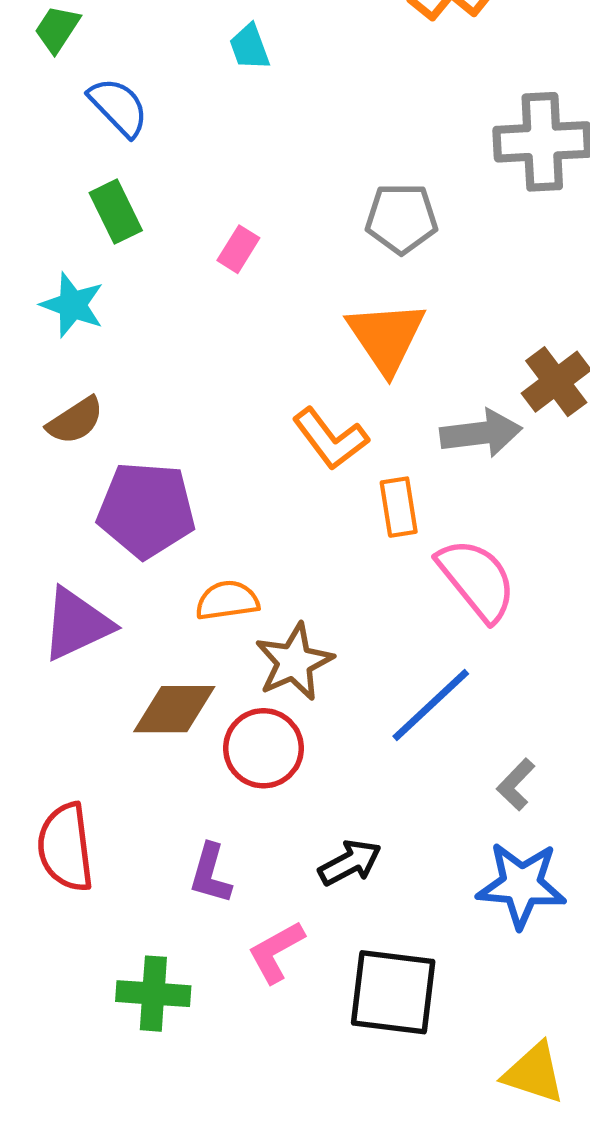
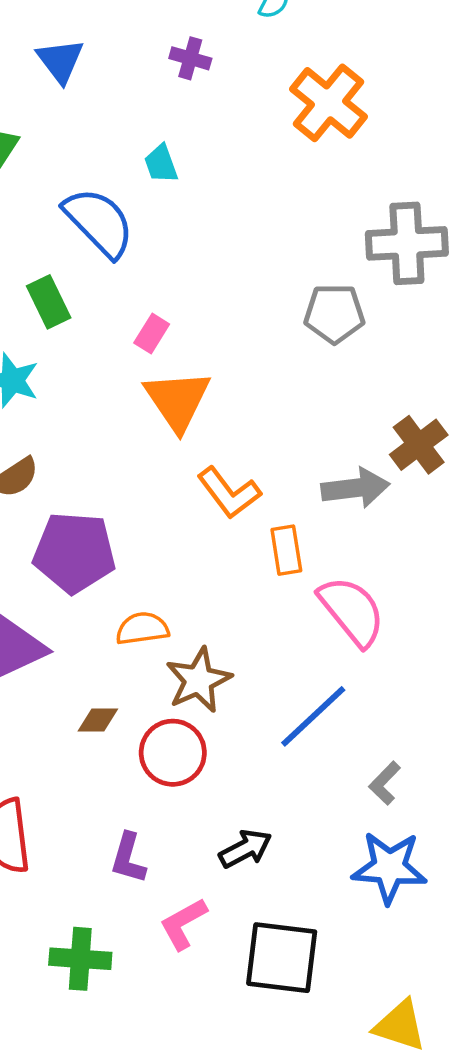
blue semicircle: (118, 107) -> (99, 222), moved, size x1.4
gray pentagon: (401, 218) -> (334, 314), moved
orange triangle: (386, 337) -> (177, 400), moved
brown diamond: (174, 709) -> (98, 720), size x0.6

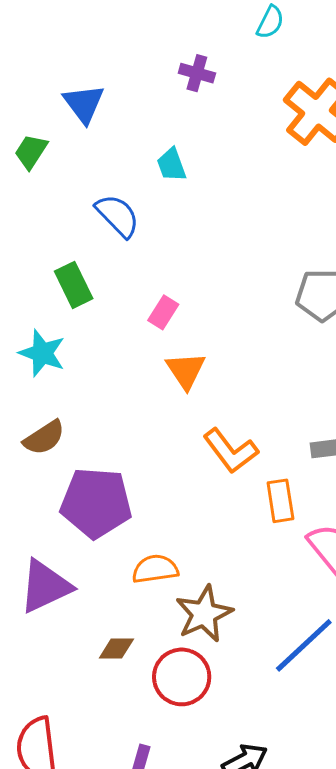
blue triangle: (60, 61) -> (84, 104), moved
blue semicircle: (99, 222) -> (117, 216), size x0.7
orange triangle: (177, 400) -> (186, 370), size x0.7

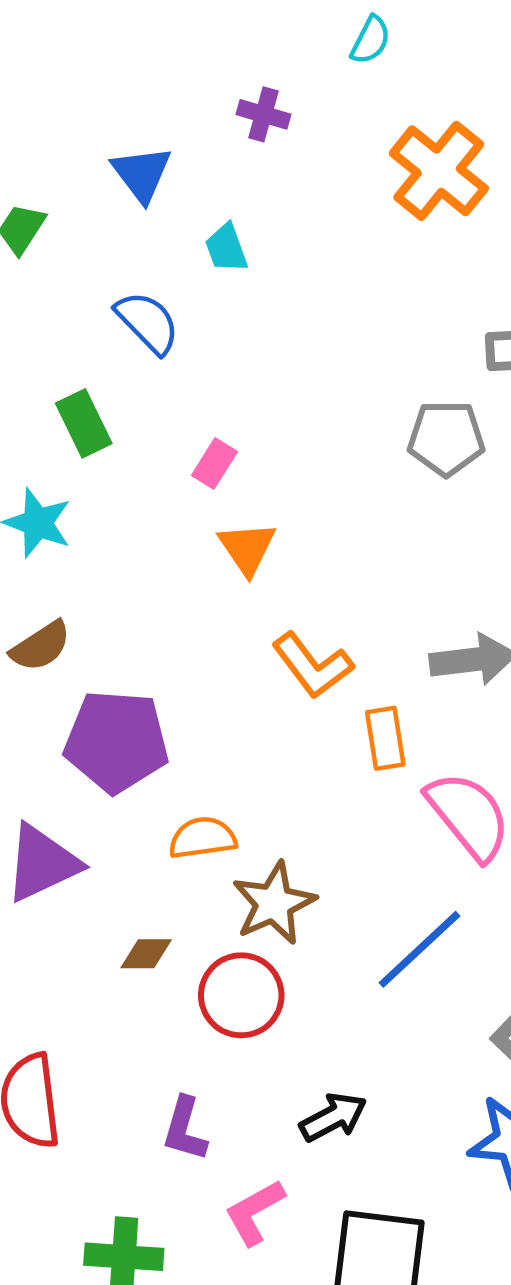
blue triangle: (84, 104) -> (142, 174), moved

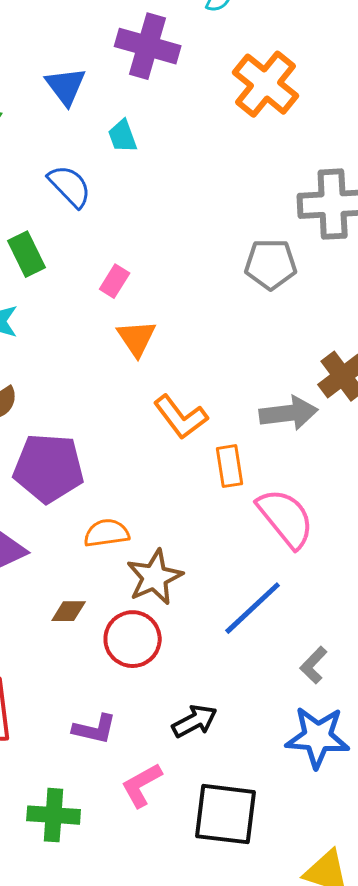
purple cross: (263, 114) -> (148, 46), size x1.8
purple L-shape: (185, 1129) -> (95, 729), turned -93

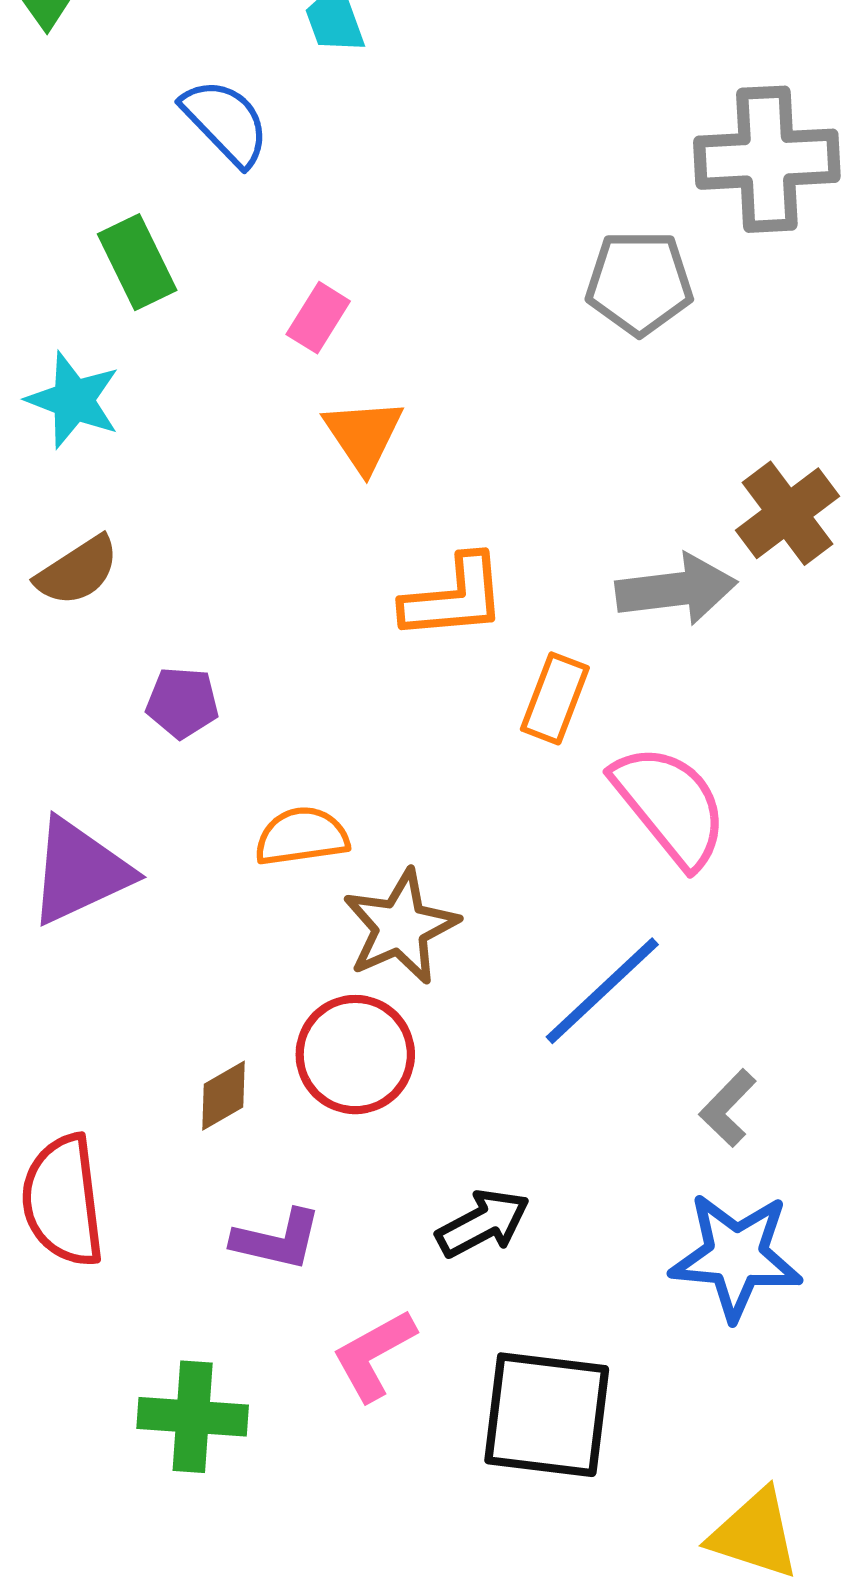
orange L-shape: (181, 417) -> (454, 598), turned -58
orange rectangle: (230, 466) -> (555, 698), turned 30
purple pentagon: (49, 468) -> (182, 703), size x0.5
brown diamond: (69, 611) -> (224, 1096), moved, turned -30

